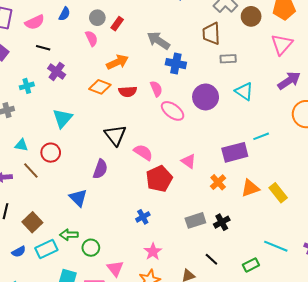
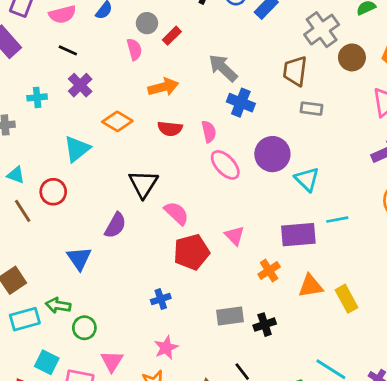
orange diamond: (100, 87) -> (117, 121), moved
cyan triangle: (244, 91) -> (307, 179), moved

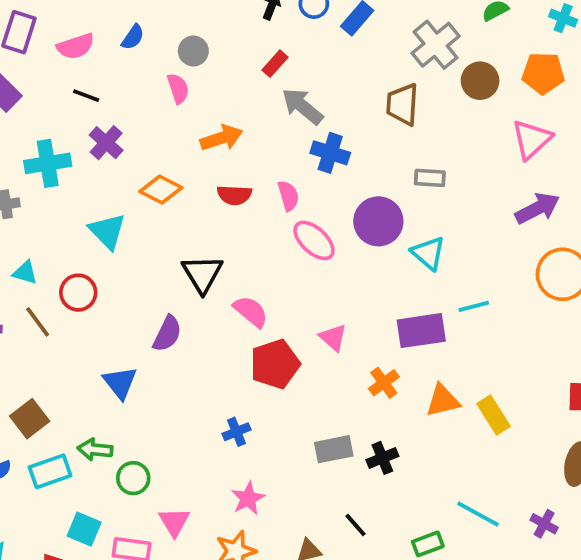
red rectangle: (172, 36) -> (275, 64), moved
cyan cross: (37, 97) -> (48, 163), size x1.6
gray rectangle: (311, 109) -> (430, 178), moved
cyan triangle: (77, 149) -> (107, 231), turned -32

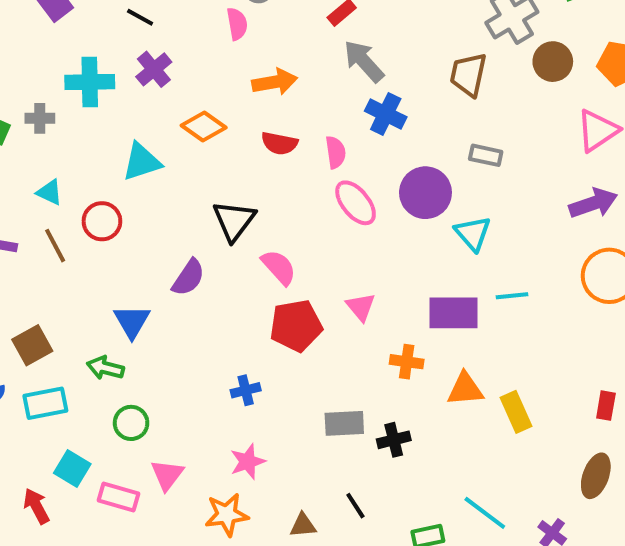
cyan triangle: (107, 231) -> (142, 162), turned 48
orange cross: (384, 383) -> (407, 362), turned 36
green arrow: (95, 450) -> (105, 368), moved

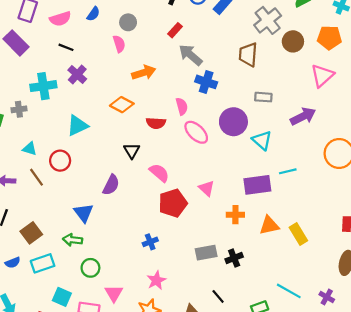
orange diamond: (204, 127) -> (122, 105), moved
red semicircle: (279, 143) -> (156, 123), moved
purple arrow: (593, 203) -> (303, 116), moved
black triangle: (234, 221) -> (132, 151), size x0.7

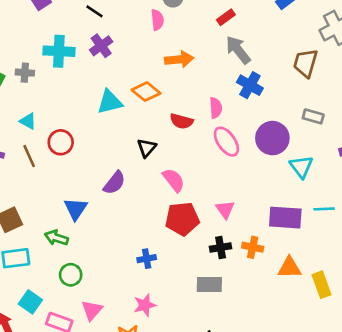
cyan triangle: (77, 125) -> (110, 102), moved
black cross: (234, 258) -> (221, 248), moved

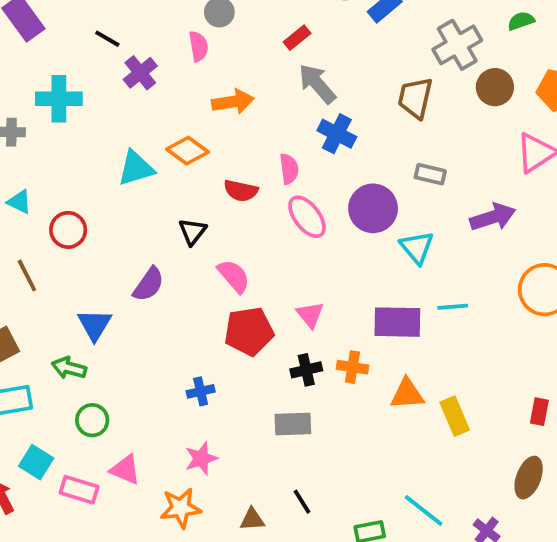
purple cross: (101, 46) -> (140, 73), moved
brown line: (29, 156) -> (27, 275), moved
pink triangle: (92, 310) -> (125, 470), turned -45

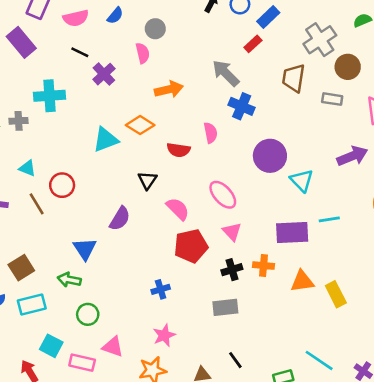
red rectangle: (297, 38) -> (253, 44), moved
gray rectangle: (430, 174) -> (332, 99), moved
pink ellipse: (307, 217) -> (223, 195), moved
brown line: (27, 275) -> (37, 204), moved

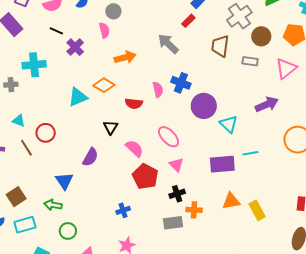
blue cross: (242, 106) -> (181, 83), moved
red pentagon: (191, 246) -> (145, 177), turned -30
orange cross: (264, 266) -> (194, 210), moved

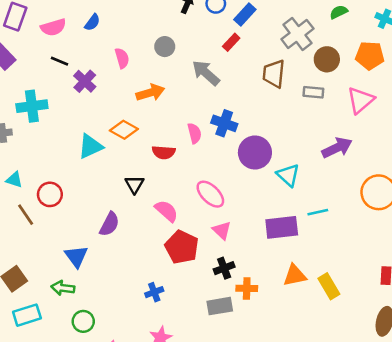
gray circle: (113, 11) -> (165, 47), moved

